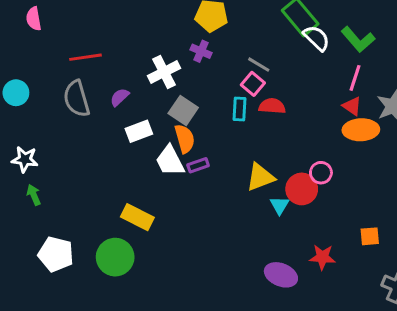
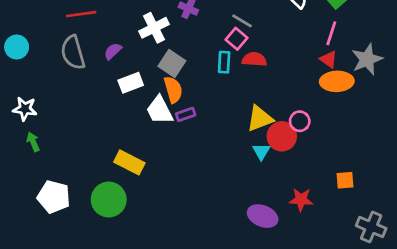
yellow triangle: (260, 177) -> (260, 118), moved

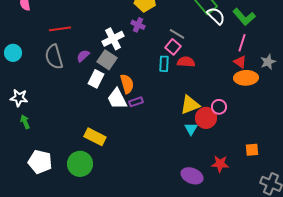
gray star: (367, 59) -> (268, 62), size x0.7
gray square: (172, 63) -> (107, 60), moved
white rectangle: (131, 83) -> (96, 79), turned -42

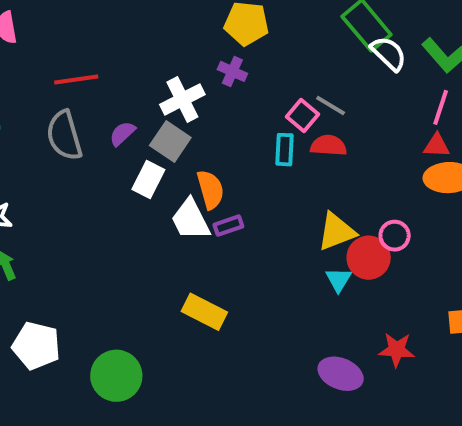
gray line: (177, 34) -> (331, 105), moved
red triangle: (240, 62) -> (437, 146), turned -32
yellow rectangle: (95, 137) -> (204, 312), moved
green circle: (80, 164) -> (116, 376), moved

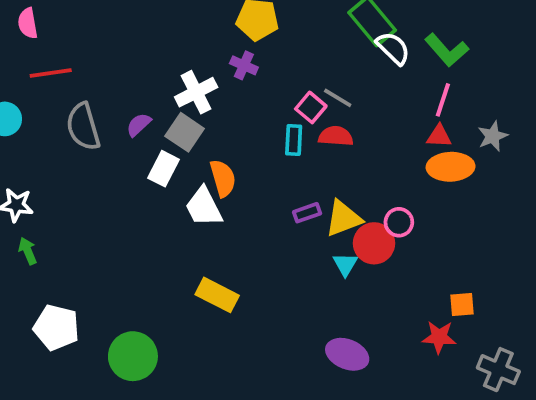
red line: (76, 79) -> (51, 73), moved
purple rectangle: (228, 226) -> (307, 213), moved
red star: (397, 350) -> (439, 337), moved

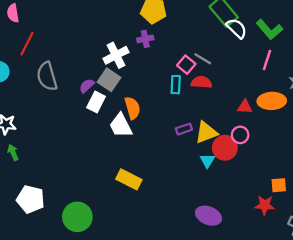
purple cross: (244, 65) -> (145, 39), turned -35
red line: (51, 73) -> (27, 44), turned -55
purple semicircle: (139, 125) -> (87, 86), moved
red triangle: (439, 136) -> (245, 107), moved

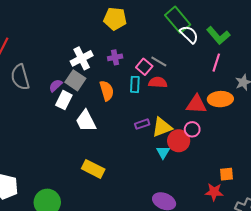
purple cross: (145, 39) -> (115, 57), moved
red triangle: (245, 107) -> (196, 104), size x1.5
orange semicircle: (132, 108) -> (107, 91), moved

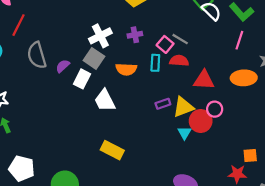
purple semicircle: (56, 86) -> (63, 66), moved
orange semicircle: (107, 91) -> (126, 69), turned 108
red triangle: (196, 104) -> (204, 80), moved

